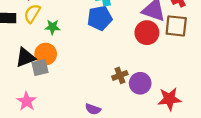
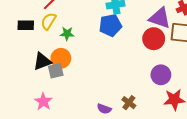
brown cross: (120, 75) -> (129, 103), moved, turned -32
purple circle: (140, 83) -> (161, 75), moved

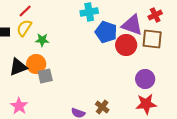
blue pentagon: (110, 25) -> (106, 32), moved, turned 30
gray square: (56, 71) -> (45, 76), moved
purple circle: (161, 75) -> (145, 79), moved

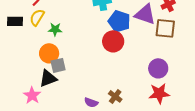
red circle: (126, 45) -> (113, 41), moved
black triangle: (18, 67) -> (48, 78), moved

